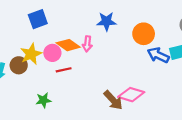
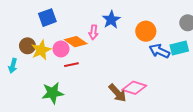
blue star: (106, 21) -> (111, 20), turned -30
pink arrow: (87, 44) -> (93, 32), moved
brown circle: (19, 65) -> (27, 46), moved
green star: (43, 100) -> (53, 93), size x1.5

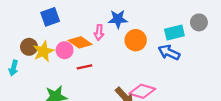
blue star: (111, 20) -> (118, 19), turned 30
orange circle: (146, 31) -> (136, 40), moved
cyan rectangle: (179, 48) -> (174, 32), moved
red line: (71, 65) -> (85, 67), moved

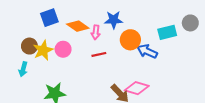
orange diamond: (80, 42) -> (78, 26), moved
blue arrow: (169, 52) -> (147, 51), moved
red line: (85, 67) -> (99, 54), moved
cyan arrow: (13, 68) -> (23, 69), moved

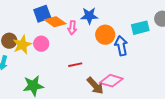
blue square: (49, 18) -> (42, 14), moved
blue arrow: (147, 51) -> (121, 46), turned 54
red line: (99, 54) -> (75, 65), moved

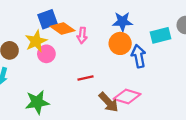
blue star: (89, 16) -> (122, 22), moved
yellow star: (22, 45) -> (36, 41), moved

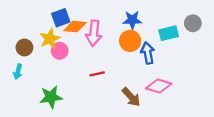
orange diamond: (63, 28) -> (75, 27), turned -30
pink arrow: (82, 35) -> (94, 33), size x1.6
pink diamond: (127, 96) -> (159, 86), moved
brown arrow: (109, 102) -> (131, 97), moved

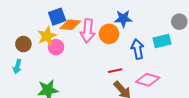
cyan rectangle: (169, 33) -> (162, 41), moved
orange circle: (130, 41) -> (109, 34), moved
red line: (97, 74) -> (115, 71), moved

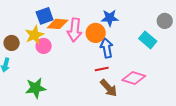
cyan rectangle: (162, 41) -> (148, 40), turned 54
blue arrow: (138, 49) -> (107, 48), moved

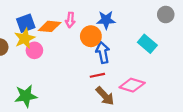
blue square: (45, 16) -> (26, 23), moved
gray circle: (165, 21) -> (166, 15), moved
pink arrow: (75, 30) -> (70, 20), moved, size x0.6

